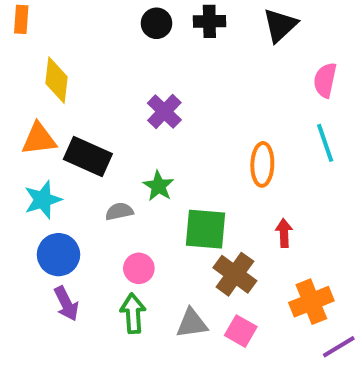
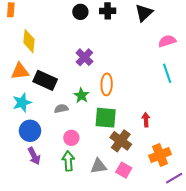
pink semicircle: (325, 80) -> (167, 41), turned 60
orange ellipse: (262, 164) -> (107, 84), moved

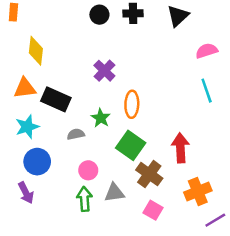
green square: (106, 118) -> (131, 145), turned 30
red arrow: (146, 120) -> (180, 148), size x1.6
purple arrow: (34, 156) -> (26, 193), moved
gray triangle: (99, 166) -> (114, 193), moved

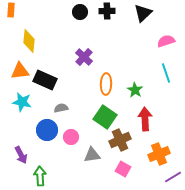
green star: (101, 118) -> (135, 90), moved
cyan star: (27, 127) -> (22, 102), turned 30
blue circle: (37, 162) -> (47, 130), moved
brown cross: (149, 174) -> (120, 140), turned 30
green arrow: (84, 199) -> (40, 176), moved

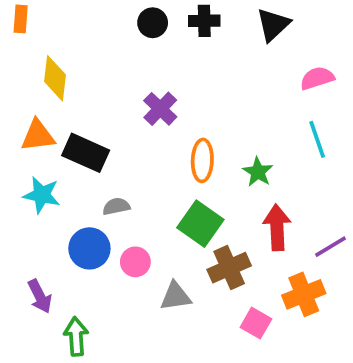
pink square: (123, 169) -> (256, 323), moved
purple line: (173, 177) -> (330, 247), moved

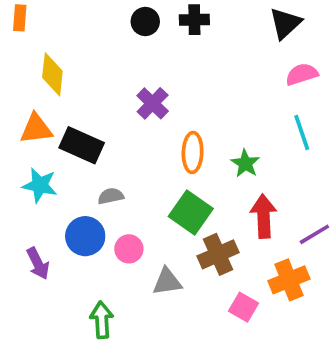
black triangle: (273, 25) -> (285, 23), moved
purple arrow: (40, 296) -> (38, 263), moved
green arrow: (76, 336) -> (102, 320), moved

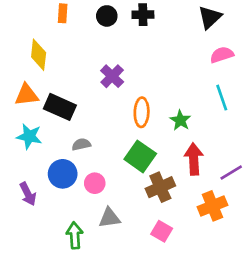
orange rectangle: (20, 18) -> (63, 13), moved
gray triangle: (167, 282) -> (109, 218), moved
pink square: (243, 307) -> (162, 231), moved

